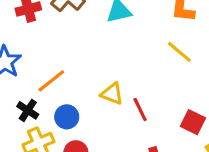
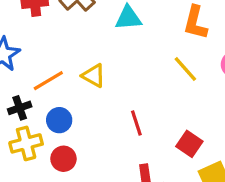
yellow triangle: (112, 94) -> (94, 76), moved
black cross: (28, 110) -> (20, 108), turned 30

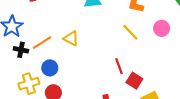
black cross: (20, 108) -> (21, 50), moved, turned 32
red line: (136, 123) -> (119, 66), moved

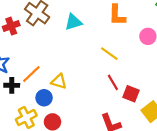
yellow line: (130, 32) -> (109, 54), moved
yellow triangle: (71, 38) -> (59, 81), moved

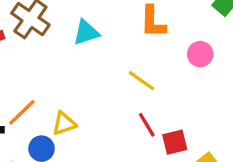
yellow triangle: (59, 81) -> (64, 124), turned -35
red square: (131, 94) -> (175, 142), turned -35

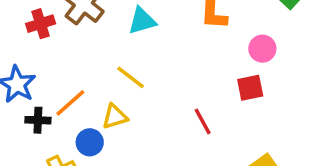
yellow line: (141, 81) -> (131, 77), moved
red square: (175, 142) -> (250, 88), moved

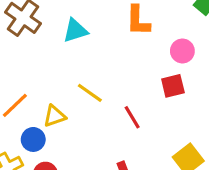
yellow line: (131, 77) -> (90, 93), moved

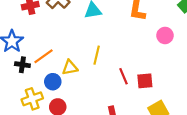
red square: (173, 86) -> (145, 81), moved
yellow line: (90, 93) -> (97, 55), turned 60

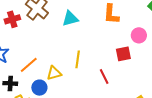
black cross: (22, 65) -> (10, 83), moved
red square: (145, 81) -> (123, 54), moved

